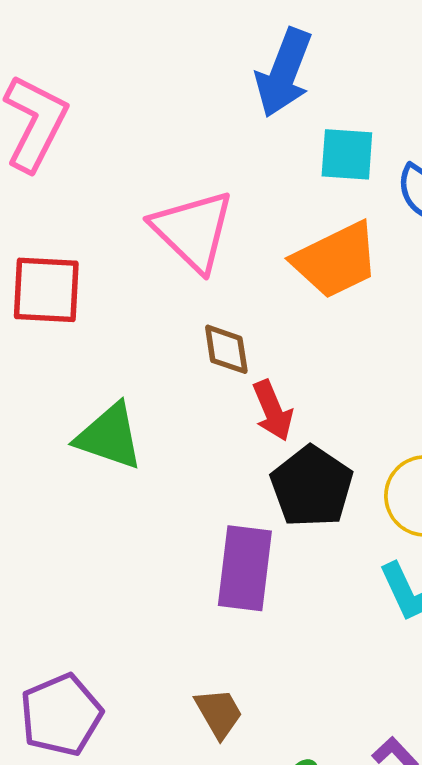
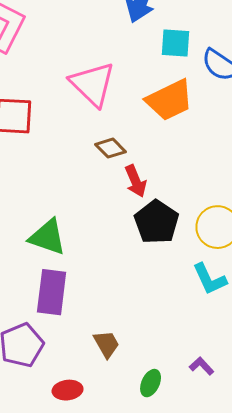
brown diamond: (226, 349) -> (111, 148), turned -36
green triangle: (109, 437) -> (48, 237), moved
purple rectangle: (245, 568) -> (52, 292), moved

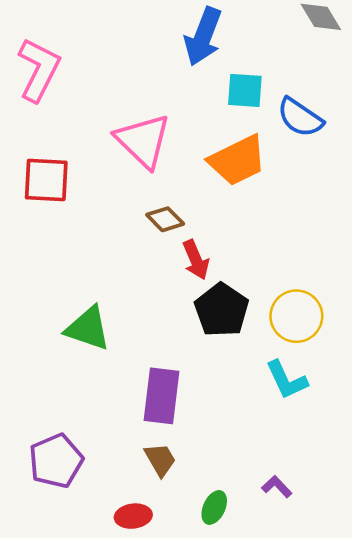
purple rectangle: (52, 292) -> (161, 396), moved
red ellipse: (68, 390) -> (133, 516), moved

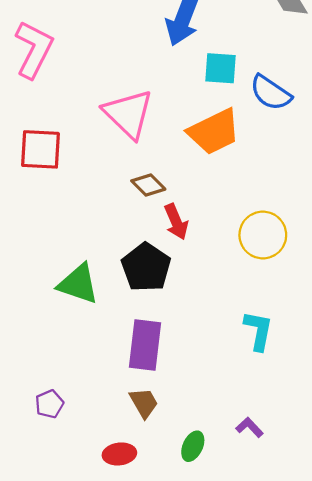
black pentagon: (222, 310) -> (146, 267), moved
yellow circle: (296, 316) -> (263, 235), moved
cyan L-shape: (287, 380) -> (258, 331), turned -144
purple pentagon: (56, 461) -> (49, 404), size x0.6

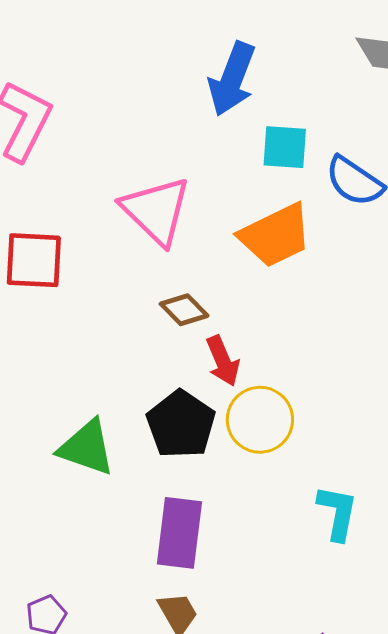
yellow circle: (263, 235) -> (260, 420), moved

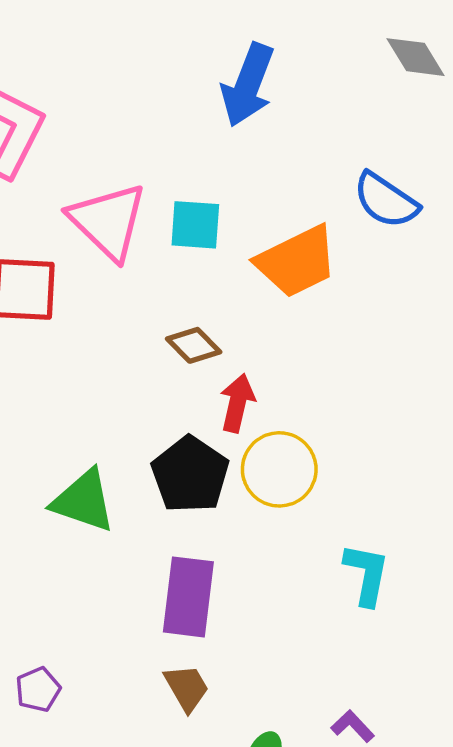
cyan square: (285, 147) -> (195, 225), moved
pink triangle: (156, 211) -> (108, 221), moved
red arrow: (223, 361) -> (237, 403), turned -144

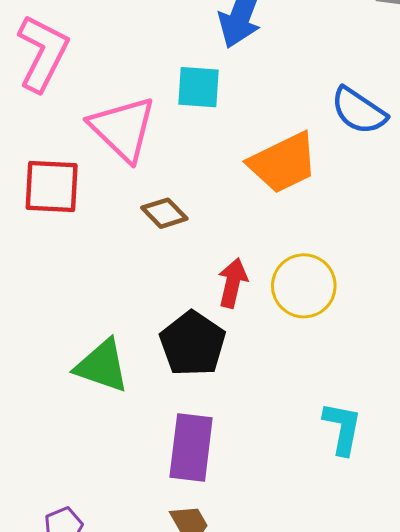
cyan square: (195, 225) -> (198, 87), moved
brown diamond: (194, 345) -> (164, 213), moved
yellow circle: (279, 469) -> (304, 286), moved

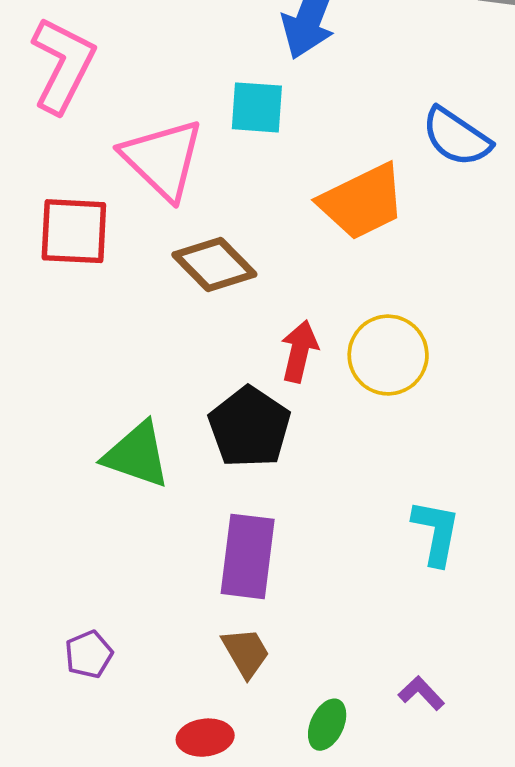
brown diamond: (164, 213) -> (214, 264), size x1.4

